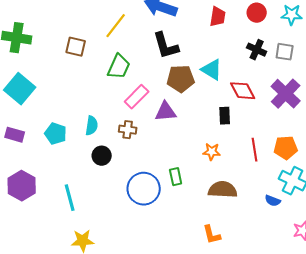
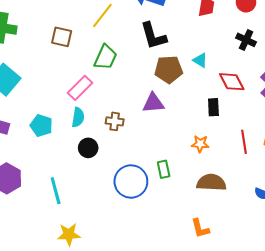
cyan triangle: (212, 70) -> (200, 60), size x0.7
pink rectangle: (137, 97) -> (80, 88), moved

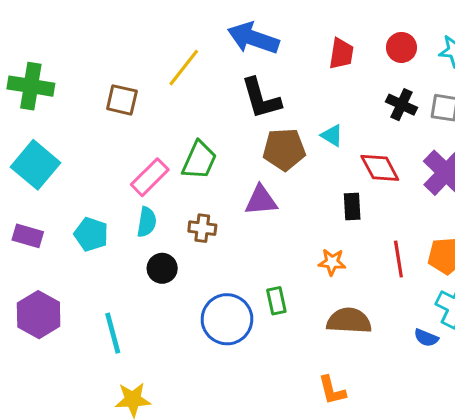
green trapezoid: (105, 57) -> (199, 160), moved

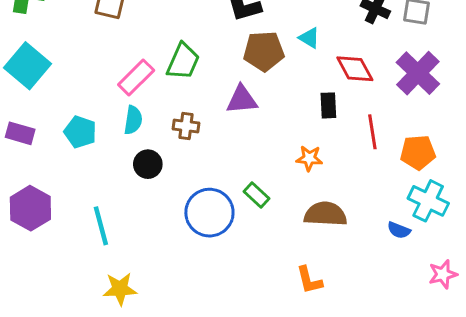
red line: (398, 259) -> (372, 132), moved
green rectangle: (276, 301) -> (256, 195), turned -35

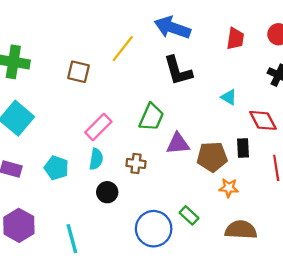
brown pentagon: (264, 51) -> (212, 157), moved
green trapezoid: (183, 61) -> (151, 117), moved

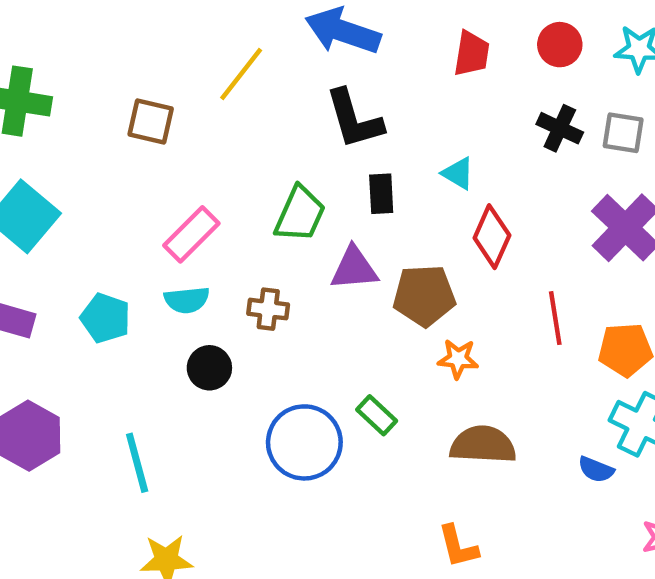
red diamond: (263, 120) -> (492, 237), moved, turned 52
black rectangle: (243, 148) -> (381, 194), moved
cyan semicircle: (96, 159) -> (187, 300), turned 75

